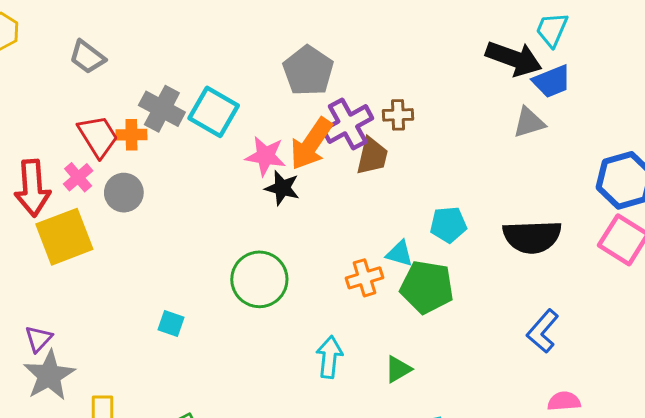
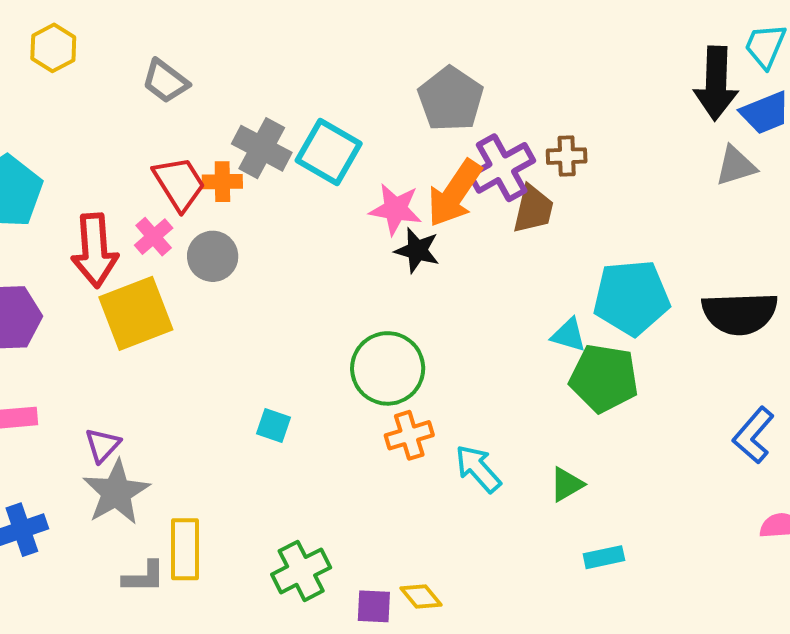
black arrow: (514, 59) -> (716, 83), turned 72
cyan pentagon: (448, 225) -> (631, 298), size x1.6
orange cross: (364, 278) -> (409, 435), moved
cyan arrow: (329, 357) -> (478, 469), turned -48

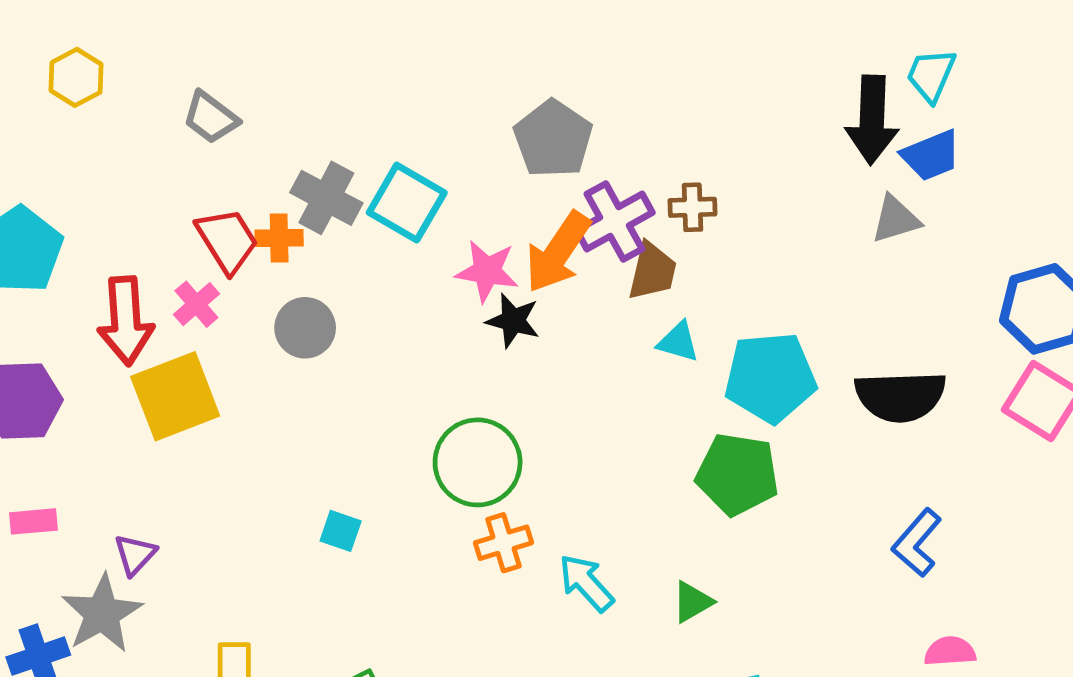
gray circle: (213, 256) -> (305, 328), moved
cyan triangle: (569, 335) -> (678, 342), moved
gray star: (116, 492) -> (102, 614), moved

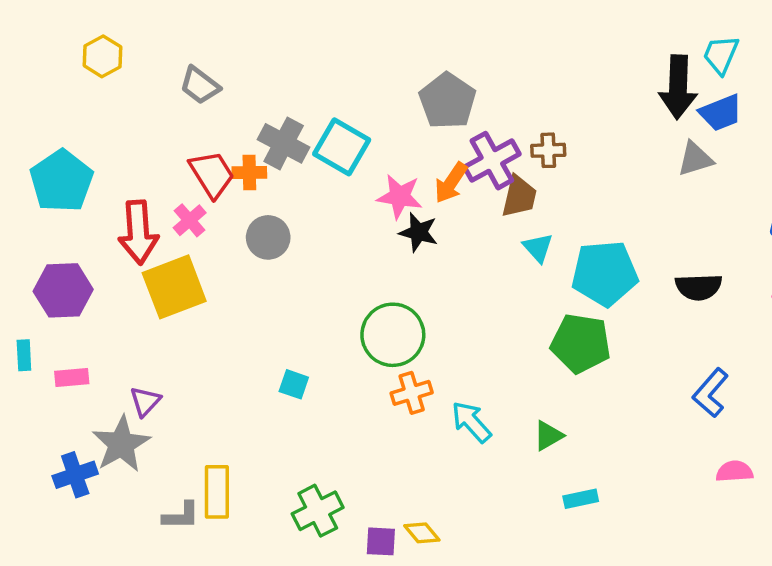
orange arrow: (558, 252) -> (451, 183), size x0.7
cyan triangle: (678, 342) -> (538, 248), turned 32
black semicircle: (900, 396) -> (699, 287), size x0.7

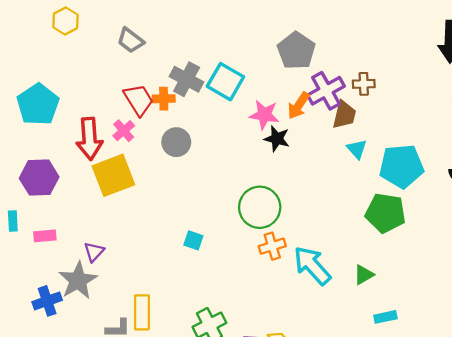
cyan arrow: (471, 422) -> (312, 266), size x1.4

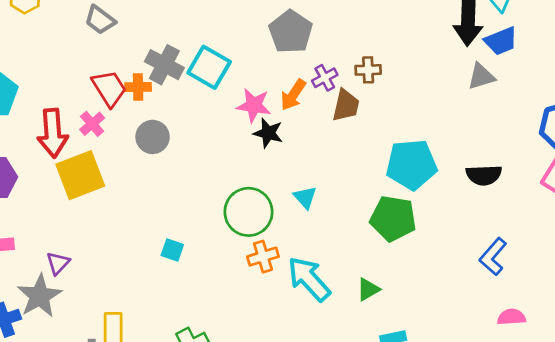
purple cross: (326, 91) -> (325, 78), size x0.6
cyan triangle: (357, 149) -> (305, 197), moved

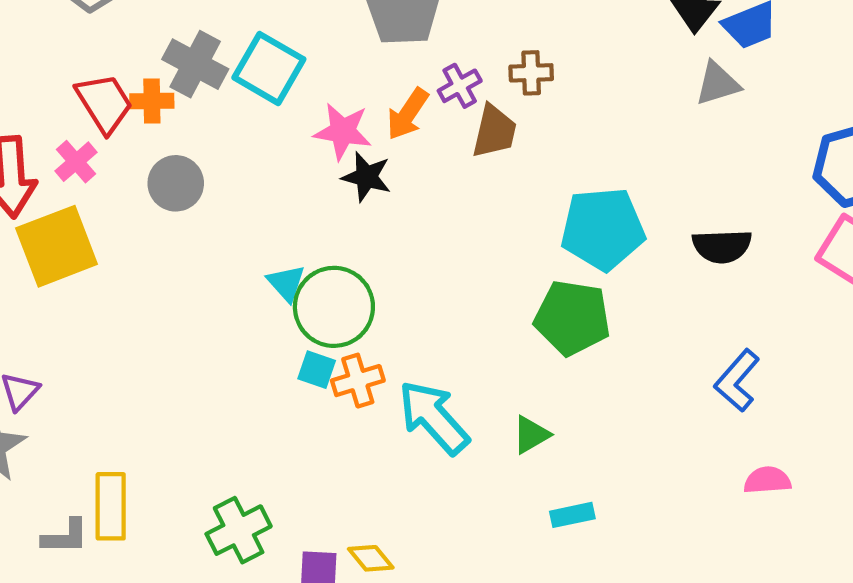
cyan triangle: (305, 197) -> (286, 283), moved
cyan square: (172, 250) -> (317, 370), moved

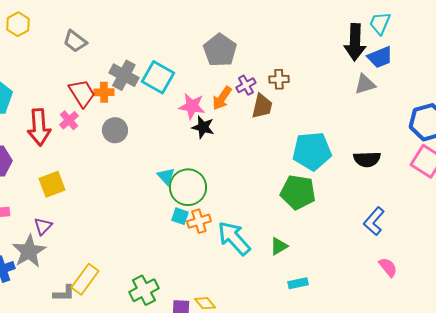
yellow square: (57, 246) -> (52, 184), moved, size x0.7
pink semicircle: (767, 480) -> (388, 267), turned 55
yellow rectangle: (111, 506) -> (85, 279), turned 36

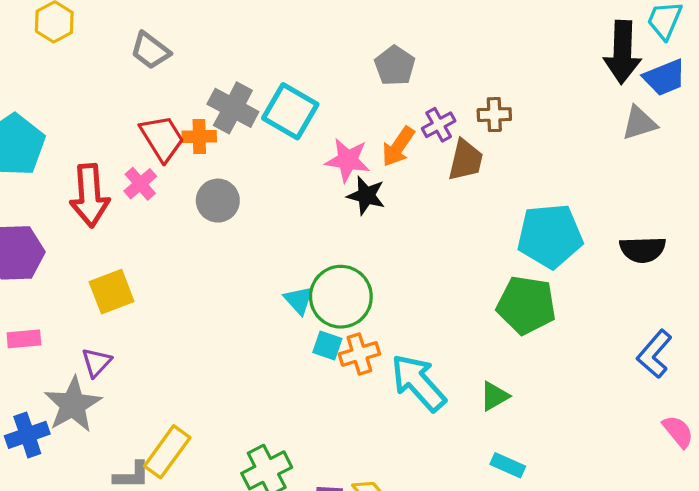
gray pentagon: (220, 50) -> (395, 66), size x0.7
cyan triangle: (166, 176) -> (299, 300), moved
cyan rectangle: (298, 283) -> (508, 465), moved, turned 36

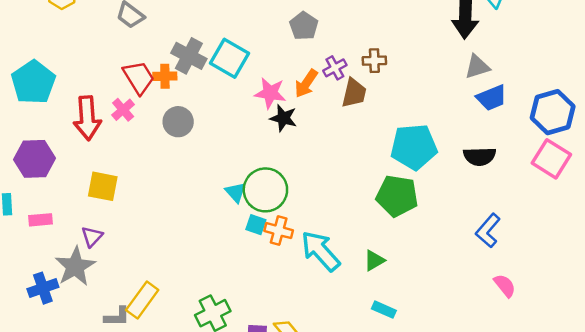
blue trapezoid: (665, 78) -> (492, 98), moved
yellow square: (112, 292) -> (103, 186), turned 32
orange cross: (359, 354) -> (279, 231), turned 32

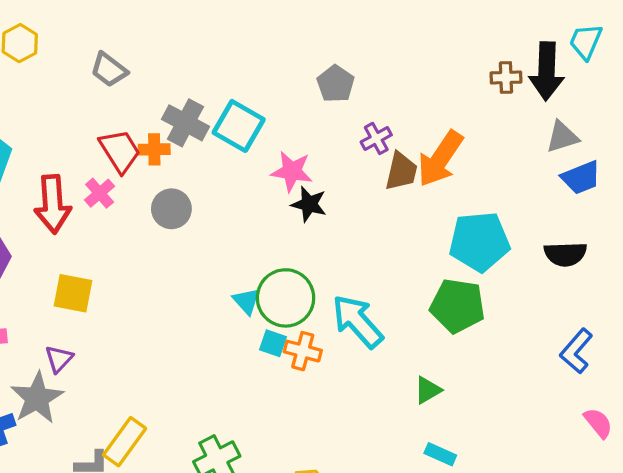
brown cross: (374, 61) -> (506, 77), moved
orange arrow: (306, 83) -> (440, 159), moved, size x1.5
cyan arrow: (320, 251) -> (357, 321), moved

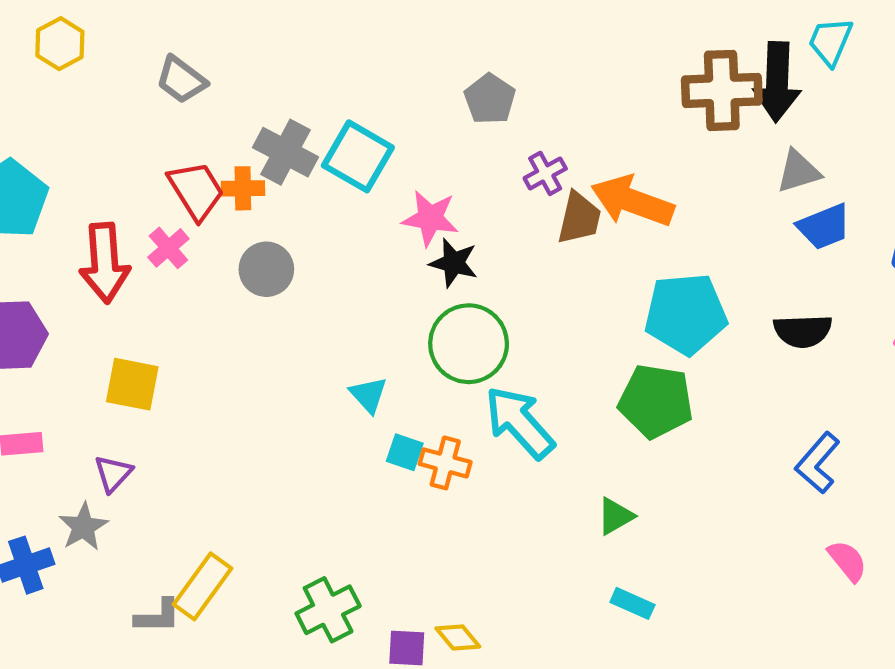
brown cross: (506, 77) -> (722, 90), size x1.8
orange arrow: (440, 159) -> (632, 201), turned 76
green circle: (286, 298) -> (469, 344), moved
gray star: (37, 398) -> (83, 527), size x0.7

